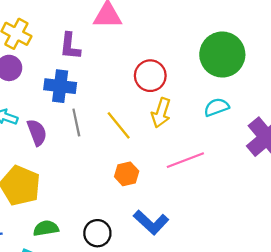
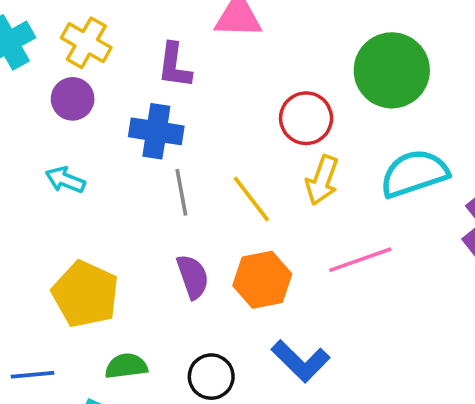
green circle: (222, 55) -> (392, 70), moved
cyan semicircle: (216, 107) -> (414, 173), size x1.6
purple semicircle: (37, 132) -> (193, 277), moved
orange hexagon: (127, 174) -> (262, 280), size x1.4

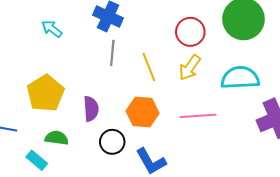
purple semicircle: (193, 277) -> (91, 109), moved
black circle: (211, 377) -> (112, 142), moved

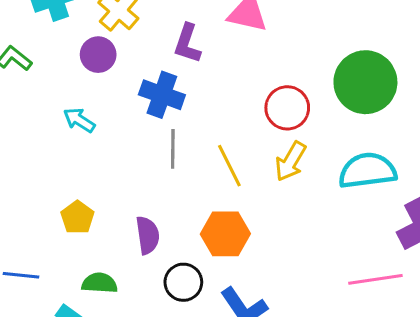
yellow pentagon: (45, 93) -> (77, 217), size x0.6
pink line: (198, 116) -> (375, 279), moved

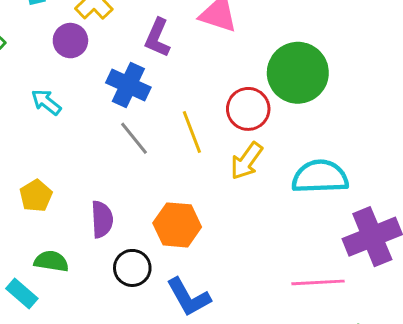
green circle: (365, 82) -> (298, 73), moved
gray line: (173, 149) -> (134, 138), turned -45
yellow line: (229, 166) -> (192, 132), moved

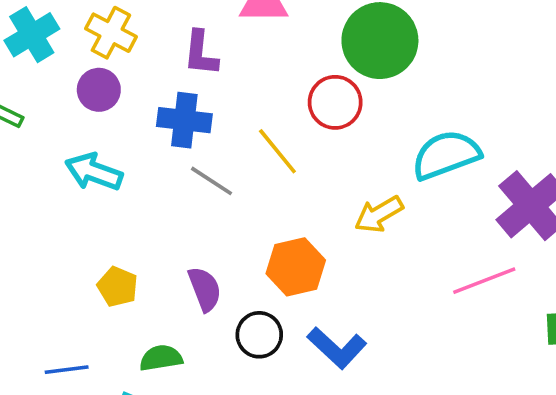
cyan arrow: (46, 102) -> (94, 172), size x1.4
yellow arrow: (247, 161) -> (379, 214), moved, turned 42

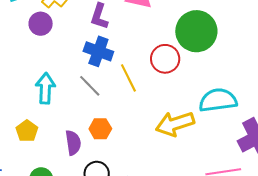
blue cross: (184, 120) -> (98, 51), moved
cyan arrow: (94, 172) -> (45, 88), moved, turned 60
yellow arrow: (379, 214) -> (175, 124), size x1.4
orange hexagon: (296, 267) -> (100, 129), moved, size x0.7

